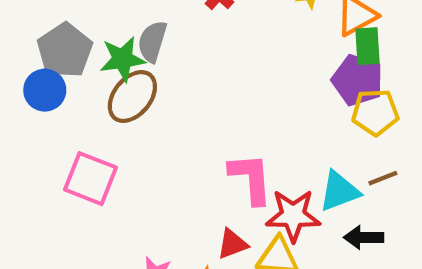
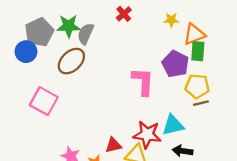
green star: (122, 59) -> (69, 26), moved
purple pentagon: (357, 80) -> (175, 64), moved
pink L-shape: (251, 178) -> (143, 81), moved
brown line: (383, 178) -> (201, 103), moved

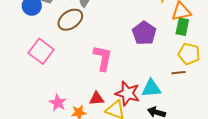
purple pentagon: (175, 64) -> (144, 33), moved
pink L-shape: (143, 81) -> (103, 58), moved
yellow pentagon: (197, 86) -> (189, 54), moved

